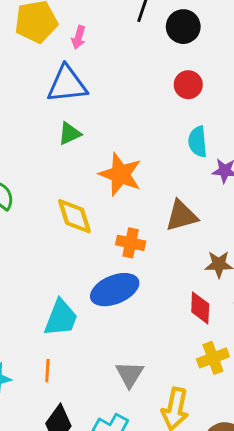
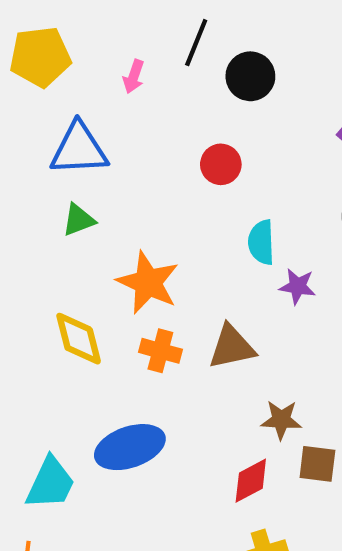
pink arrow: (79, 37) -> (134, 77), moved
red circle: (188, 85) -> (221, 164), moved
orange cross: (131, 243) -> (160, 351), moved
red diamond: (200, 308) -> (251, 481), turned 56

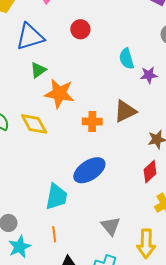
red circle: (221, 164) -> (80, 29), moved
orange star: (148, 283) -> (59, 93), moved
yellow diamond: (79, 339) -> (34, 124), moved

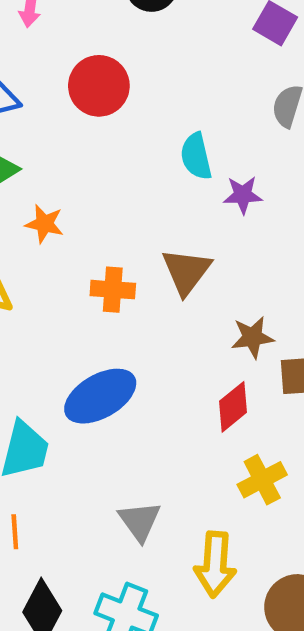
red circle: (80, 29) -> (99, 86), size x1.4
orange star: (59, 93) -> (44, 224), size x0.6
brown triangle: (125, 111) -> (186, 271), turned -30

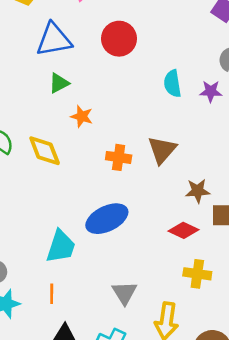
purple star: (243, 195) -> (211, 91), moved
red diamond: (233, 407) -> (183, 230), turned 60
yellow cross: (262, 480) -> (197, 274), turned 32

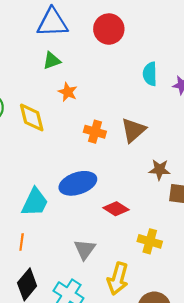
red diamond: (183, 230) -> (116, 209), moved

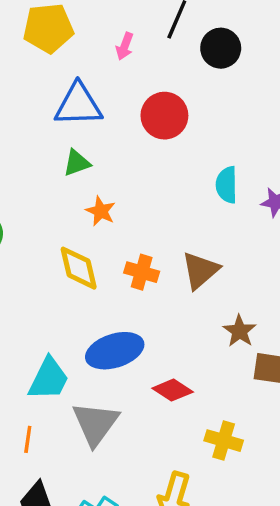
yellow diamond: (32, 117) -> (79, 268), moved
brown star: (160, 170) -> (240, 331), turned 30
gray triangle: (85, 249) -> (95, 424), moved, size x1.4

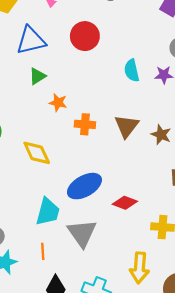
yellow diamond: (79, 268) -> (37, 153), moved
orange cross: (142, 272) -> (85, 124), moved
brown star: (240, 331) -> (161, 135), moved

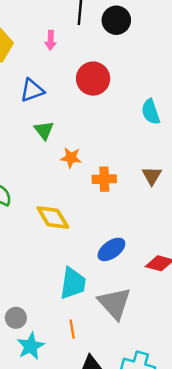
blue triangle: (31, 40) -> (32, 90), size x0.7
green triangle: (37, 76) -> (44, 130), turned -30
brown triangle: (127, 126) -> (152, 176), size x0.7
blue ellipse: (84, 186) -> (111, 249), size x0.7

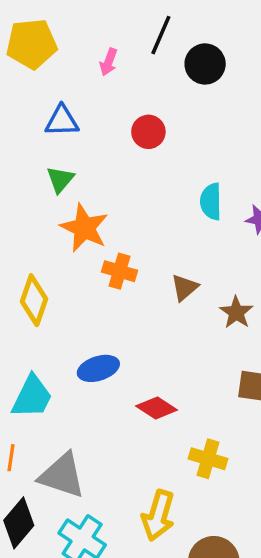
red circle: (93, 79) -> (148, 132), size x0.7
orange star: (71, 158) -> (84, 228), size x1.6
yellow diamond: (53, 218) -> (34, 300), turned 32
gray triangle: (115, 303) -> (62, 476), moved, turned -48

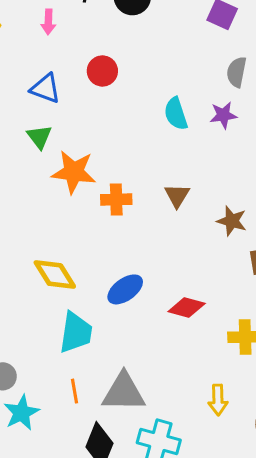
blue triangle: (62, 121) -> (45, 89), moved, turned 40
yellow diamond: (34, 300) -> (55, 275), moved, turned -33
brown star: (236, 312) -> (232, 221), moved
yellow arrow: (158, 516) -> (218, 400), size x0.7

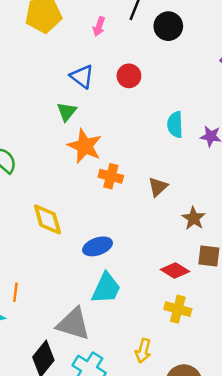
red diamond: (187, 307) -> (175, 270), moved
cyan trapezoid: (76, 332) -> (106, 288), moved
orange line: (75, 391) -> (15, 292), moved

